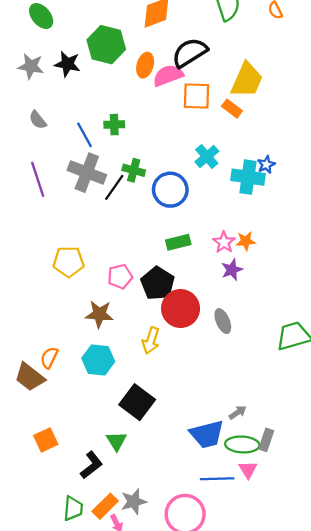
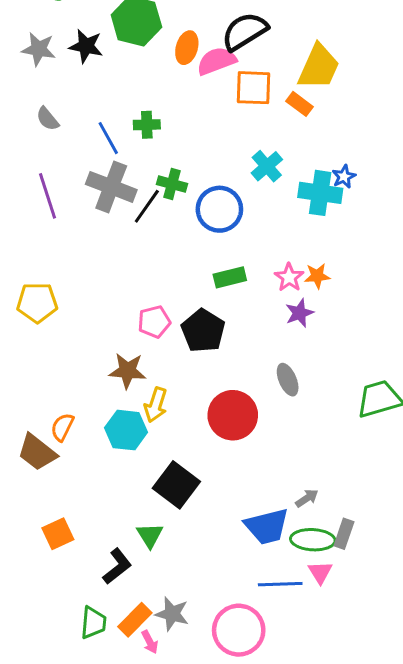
yellow pentagon: (69, 262) -> (37, 303), moved
red circle: (181, 309) -> (233, 415), moved
yellow arrow: (151, 341) -> (156, 405), moved
gray star: (134, 502) -> (172, 614), turned 30

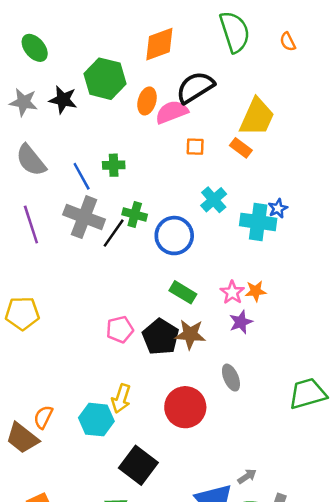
orange square: (254, 88) -> (195, 147), moved, size x0.6
gray semicircle: (47, 119) -> (31, 160), size x1.6
green rectangle: (230, 277) -> (183, 292), turned 45
brown star: (128, 371) -> (190, 334), moved

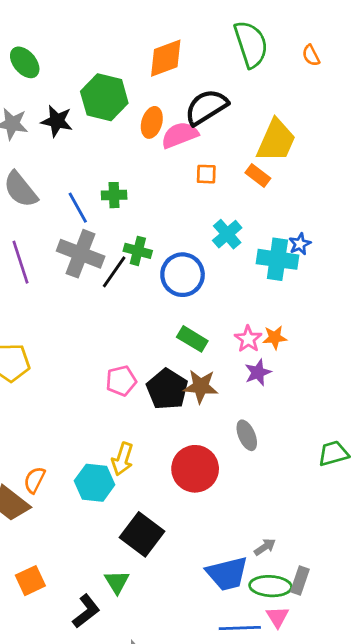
green trapezoid: (308, 394) -> (333, 453), size x0.7

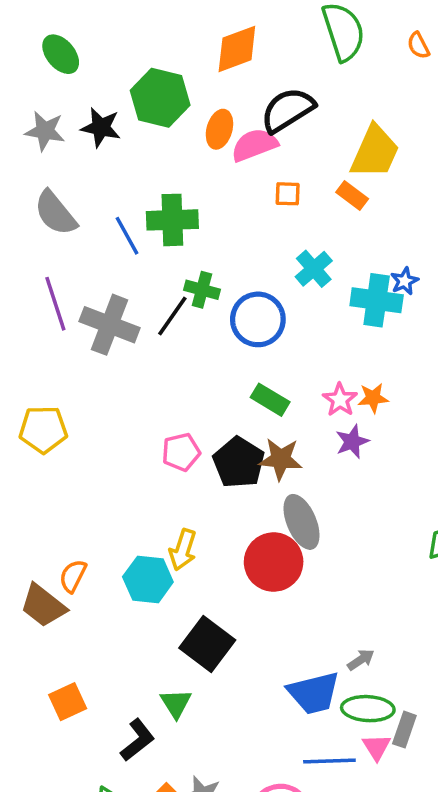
green cross: (114, 195) -> (172, 220), size x1.6
gray cross: (81, 254) -> (110, 325), moved
gray ellipse: (247, 435) -> (302, 522), moved, size x1.4
gray rectangle: (300, 581) -> (404, 730), moved

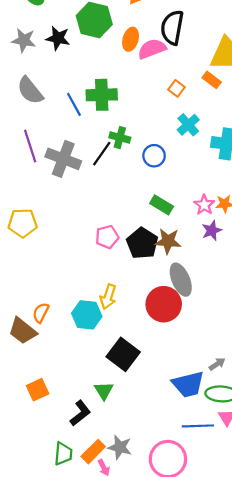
black semicircle: (288, 110) -> (172, 27), turned -48
orange square: (288, 194) -> (176, 88), moved, turned 35
blue circle: (258, 319) -> (154, 156), size x0.7

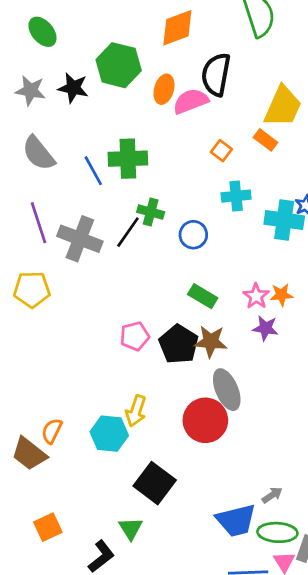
cyan cross: (188, 125) -> (236, 196), turned 35
yellow pentagon: (23, 223) -> (32, 289), moved
purple star: (212, 230) -> (265, 328), turned 30

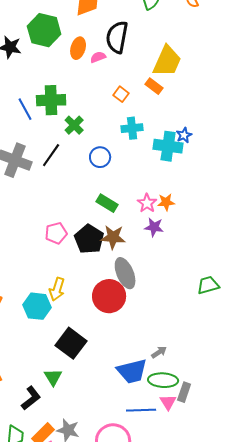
pink semicircle: (191, 101) -> (98, 57), size x0.6
green cross: (151, 212) -> (74, 125), moved, turned 30

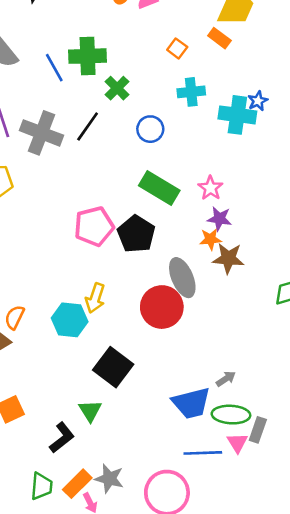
orange star: (166, 202) -> (210, 239), moved
green rectangle: (107, 203) -> (159, 188), size x1.4
pink pentagon: (56, 233) -> (94, 226), size x1.4
brown star: (113, 237) -> (228, 258), moved

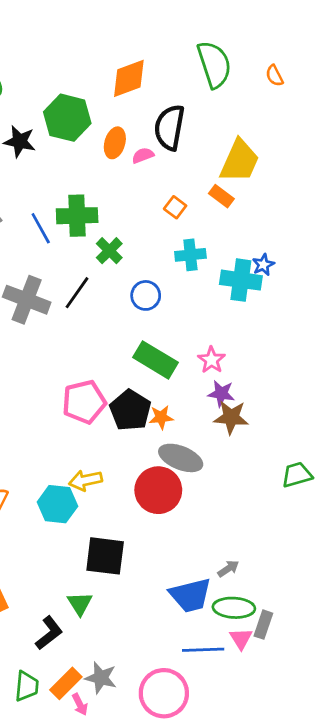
orange star: (210, 239) -> (161, 417), moved
brown star: (228, 258) -> (231, 417), moved
gray ellipse: (182, 278) -> (181, 458), turned -45
yellow arrow: (95, 298) -> (85, 480), turned 60
black square: (113, 367) -> (105, 556), turned -30

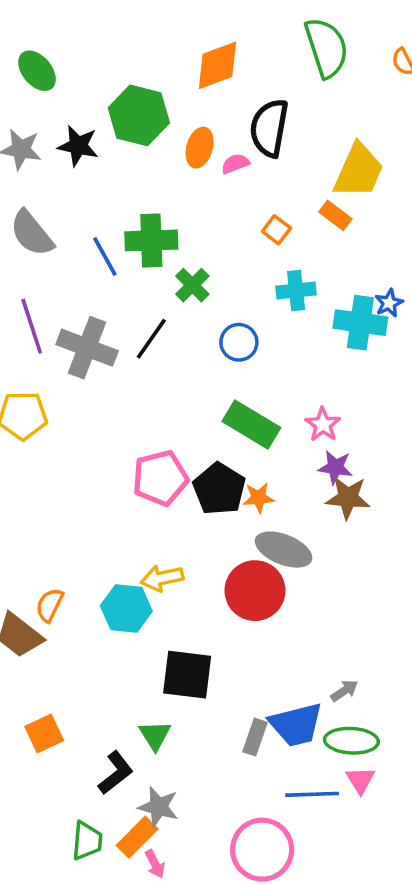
gray rectangle: (263, 625) -> (255, 737), moved
gray star: (101, 678) -> (158, 807), moved

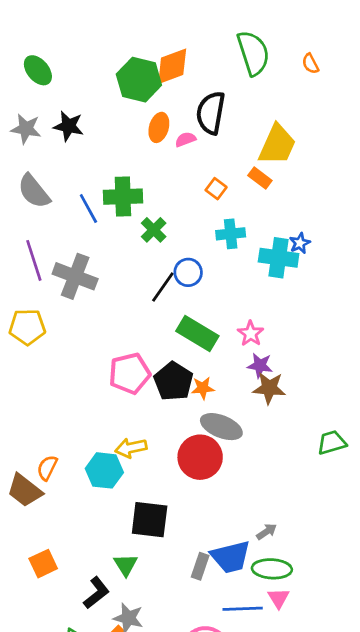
green hexagon: (139, 115) -> (139, 80), moved
black line: (151, 339) -> (163, 287), moved

